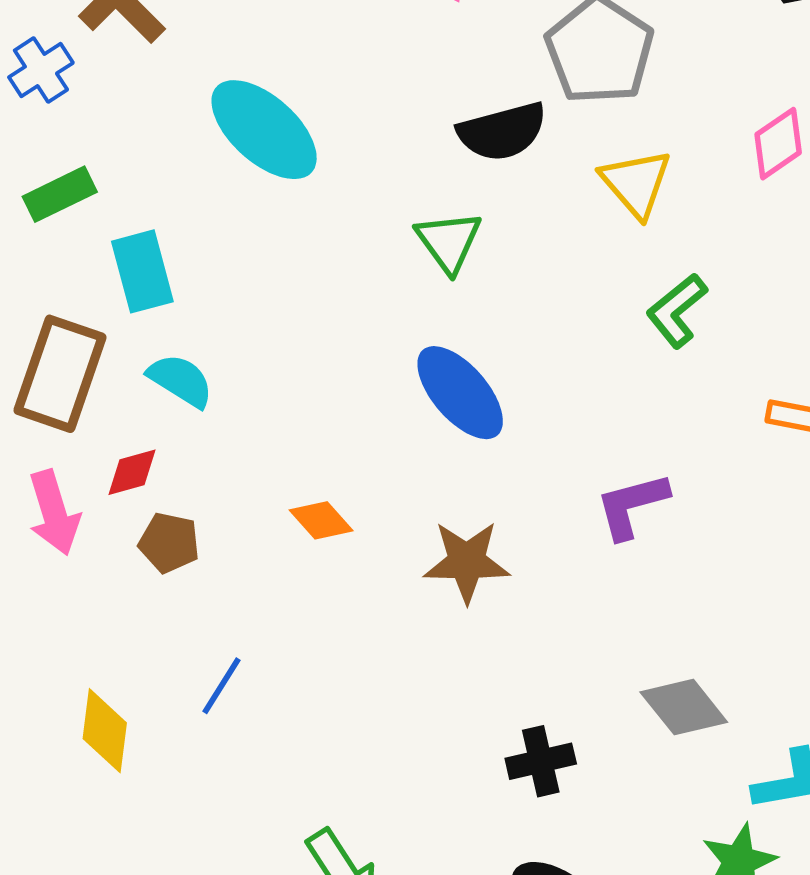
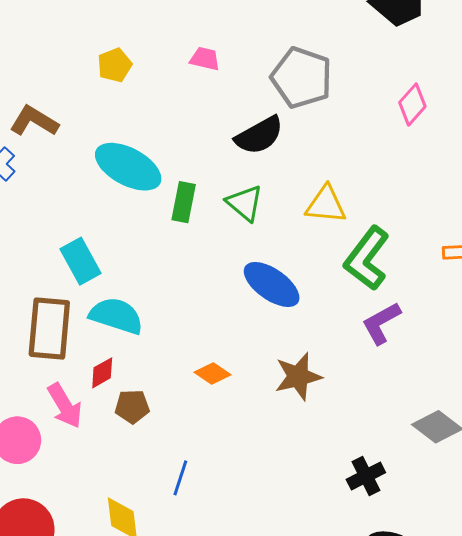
yellow triangle: (636, 183) -> (326, 205), moved, turned -30
green rectangle: (60, 194) -> (184, 202), moved, turned -39
green L-shape: (677, 311) -> (367, 258), moved, size x1.5
cyan semicircle: (181, 380) -> (116, 316), size x1.4

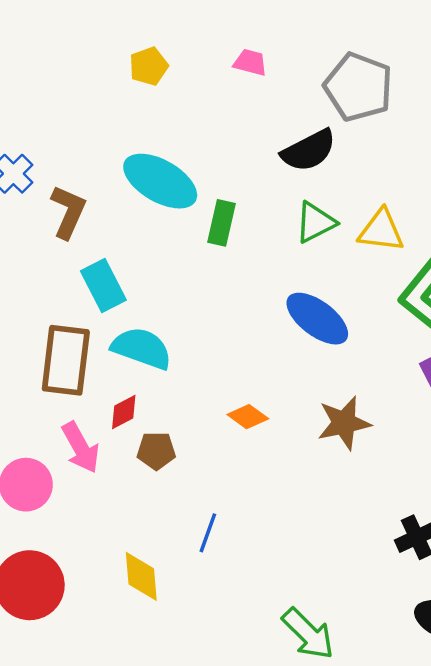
brown L-shape: (34, 121) -> (68, 212), moved, turned 81
green triangle: (245, 203) -> (315, 222), moved, turned 51

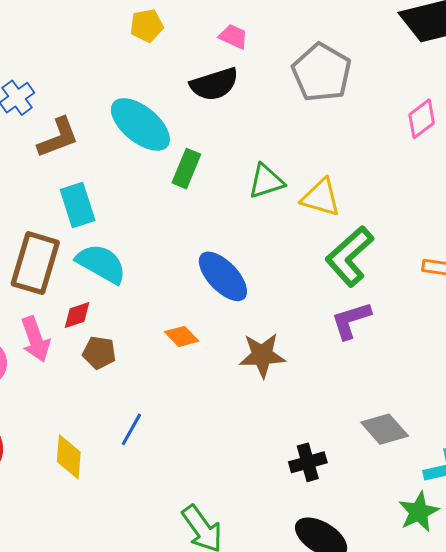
black semicircle: (309, 151) -> (214, 84), moved
brown L-shape: (68, 212) -> (58, 138), turned 36
blue ellipse: (317, 319) -> (223, 276), moved

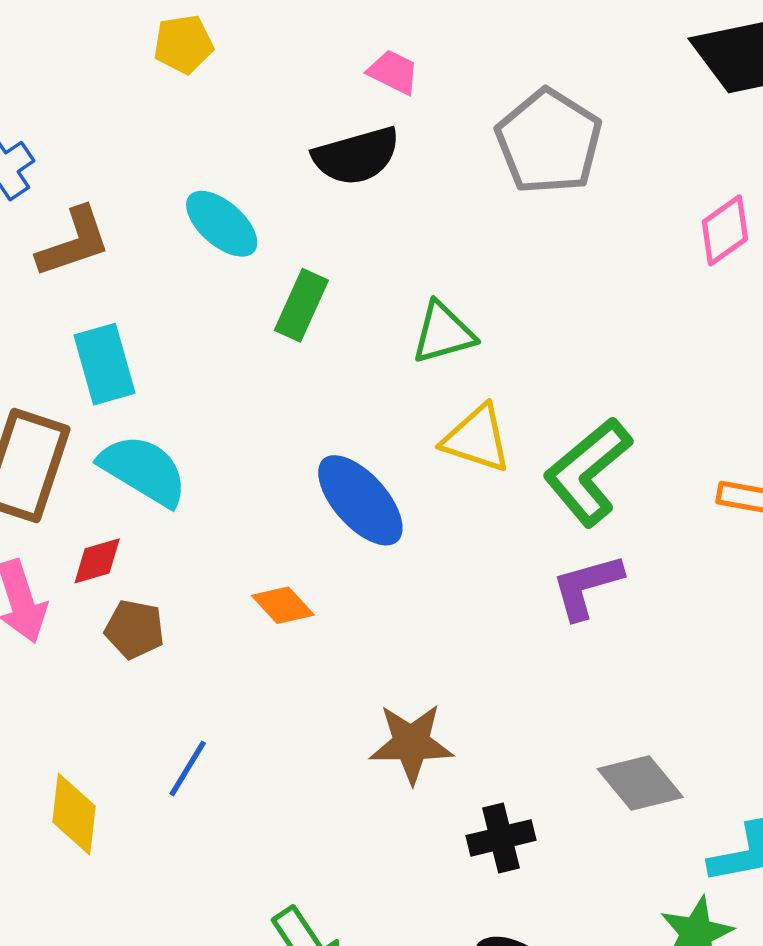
yellow pentagon: (147, 26) -> (183, 44), moved
cyan ellipse: (140, 124) -> (222, 224), size x0.7
yellow triangle: (321, 198) -> (477, 439), moved
brown star: (262, 355) -> (411, 743), moved

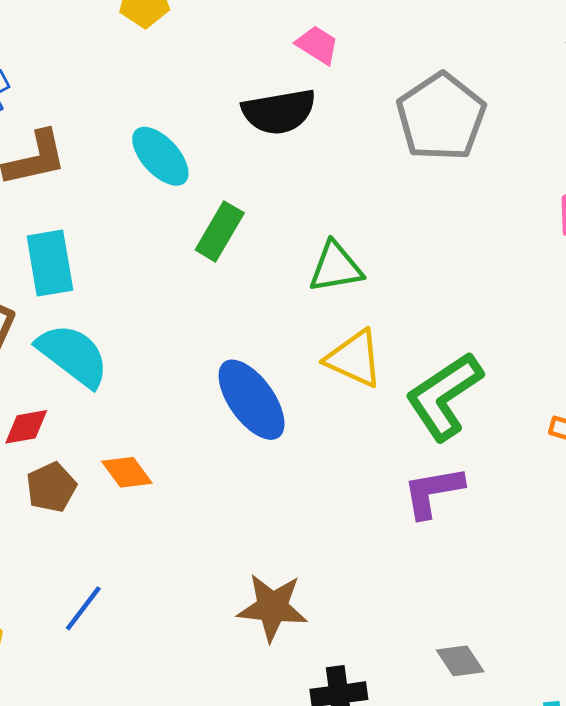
orange diamond: (283, 605) -> (127, 472), moved
brown pentagon: (135, 629) -> (51, 487), turned 30
gray diamond: (640, 783) -> (460, 661), size x0.7

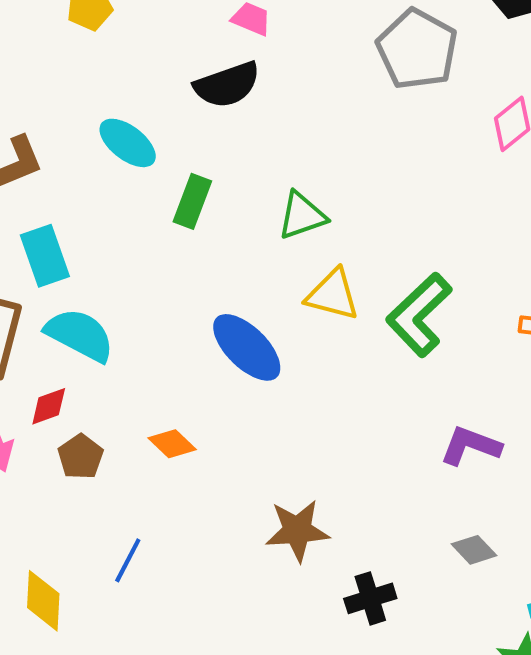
gray pentagon: (441, 117) -> (417, 49), moved
orange diamond: (127, 472) -> (172, 444), moved
purple L-shape: (433, 492) -> (471, 446), moved, turned 40

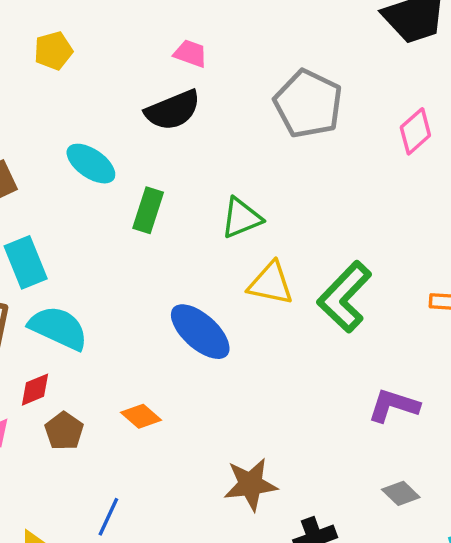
gray pentagon: (417, 49) -> (308, 104), moved

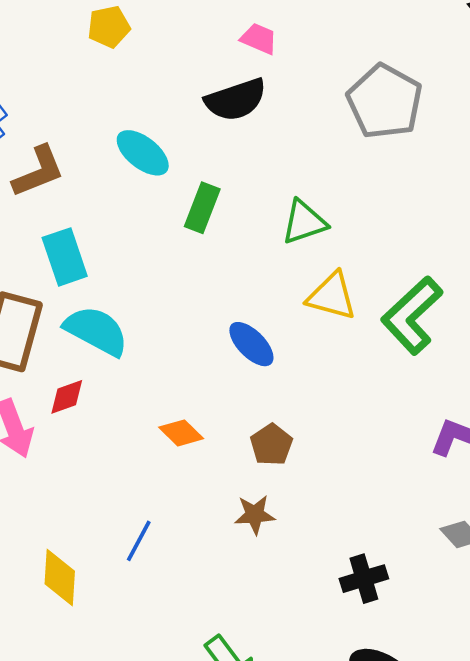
blue ellipse: (200, 332) -> (251, 344), size x0.7
brown pentagon: (64, 431) -> (271, 445), moved
brown star: (251, 484) -> (255, 515), moved, size x0.7

